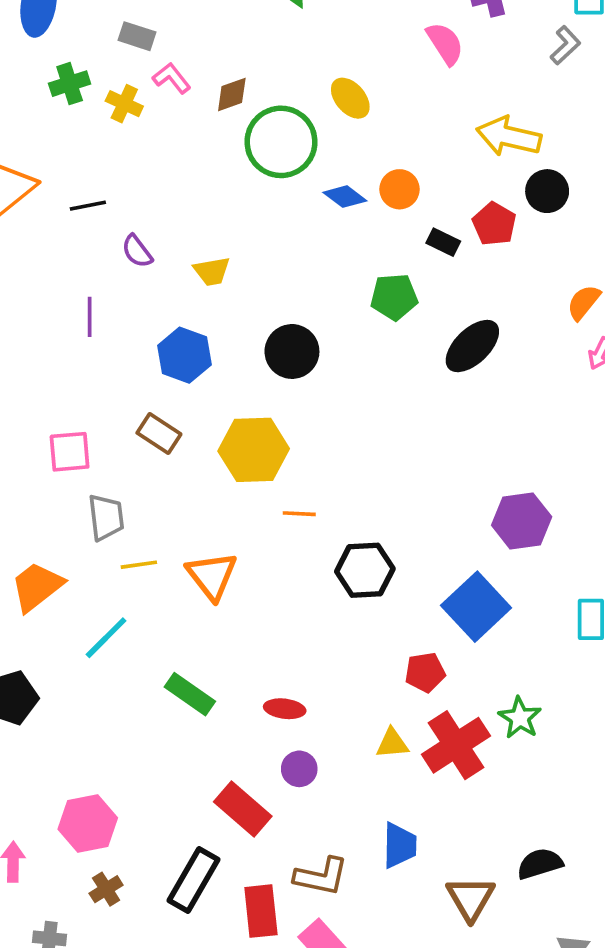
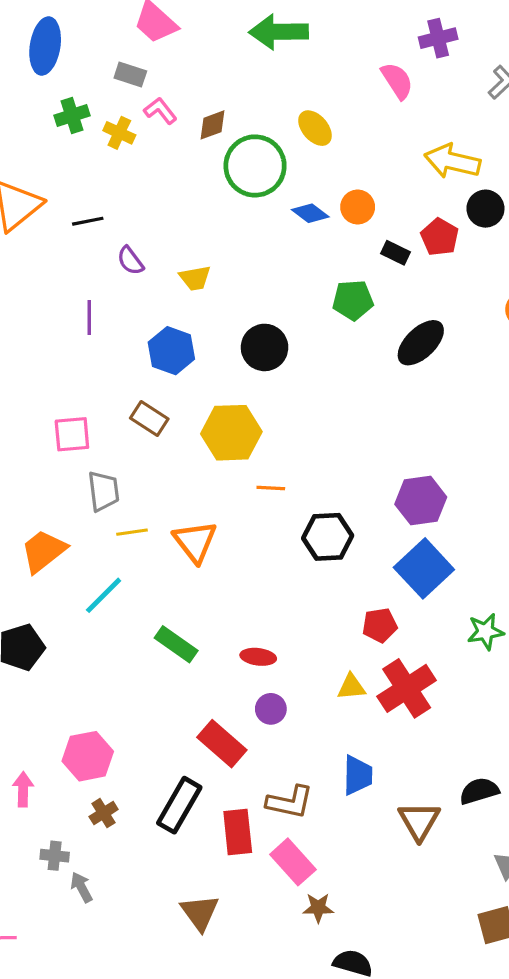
purple hexagon: (522, 521) -> (421, 501), moved
green star: (520, 718) -> (485, 632), moved, turned 30

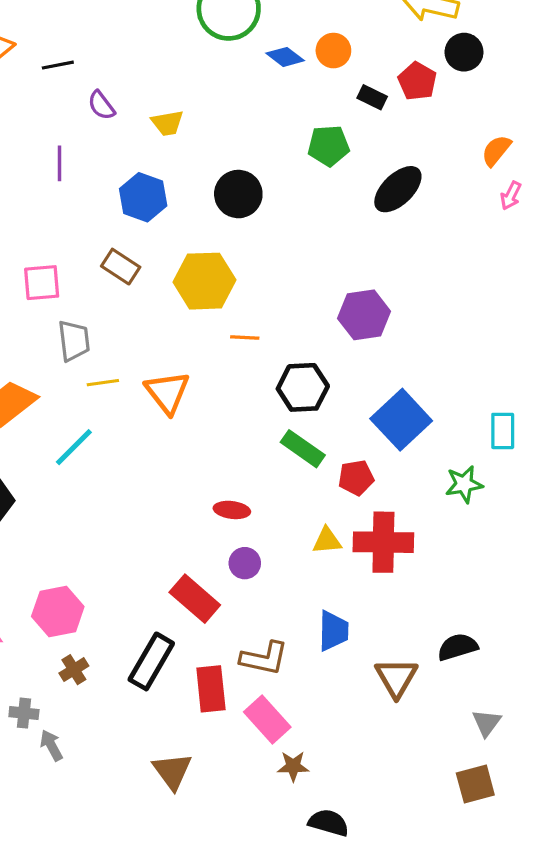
purple hexagon: (421, 501) -> (364, 315), moved
green rectangle: (176, 644) -> (303, 449), moved
red cross: (407, 688) -> (383, 542), turned 34

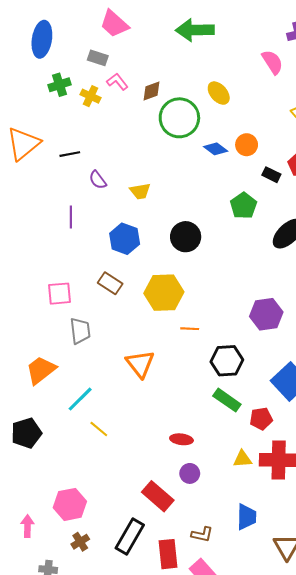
green pentagon: (329, 146) -> (243, 206), turned -30
yellow line: (103, 383) -> (99, 429), moved, turned 48
brown L-shape: (264, 658) -> (202, 534), size x0.7

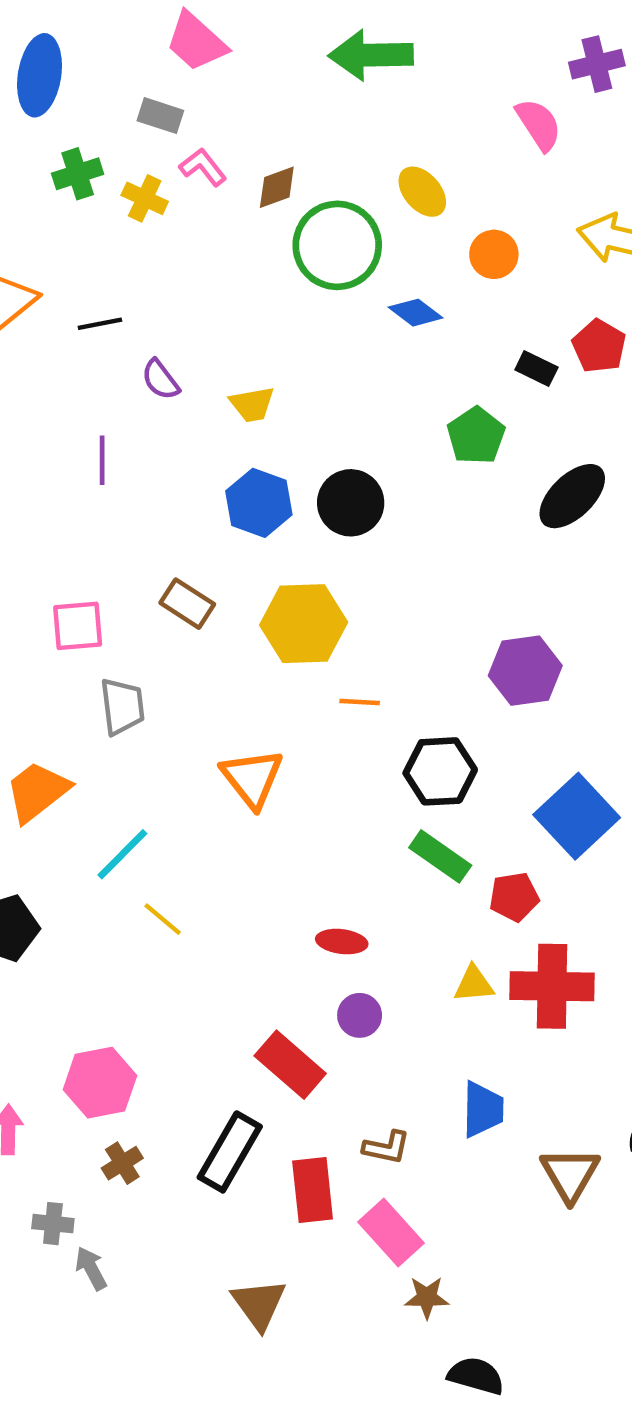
orange circle: (247, 145) -> (494, 254), moved
blue hexagon: (125, 239) -> (259, 503), moved

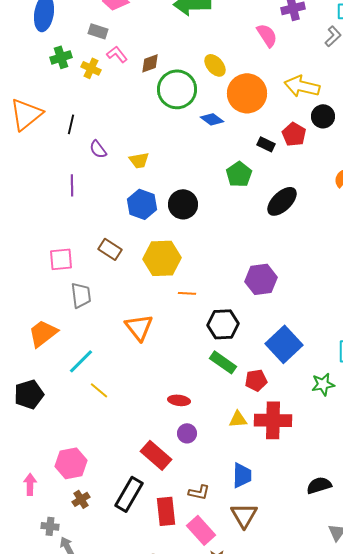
orange circle: (494, 254) -> (247, 93), size x1.8
black line: (100, 324) -> (71, 124), turned -66
brown triangle: (570, 1174) -> (244, 515), moved

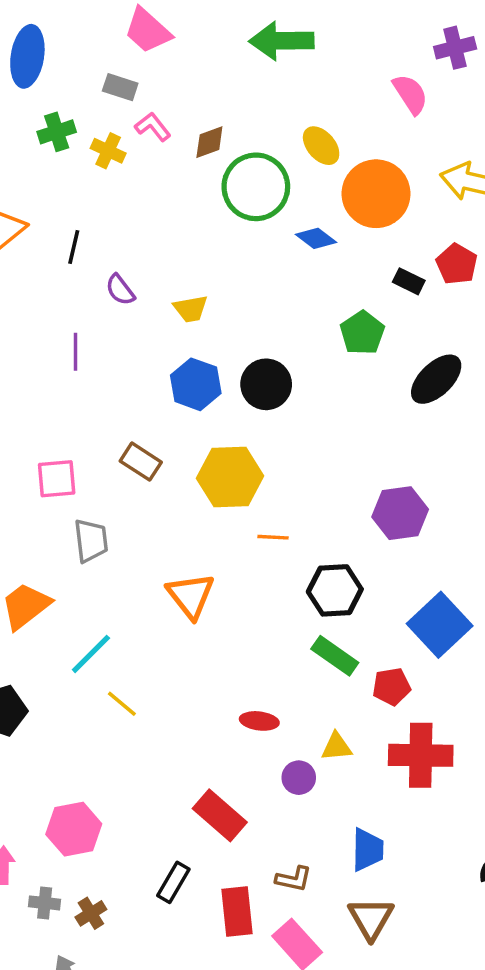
yellow triangle: (238, 419) -> (337, 747), moved
purple circle: (187, 433) -> (299, 778), moved
black rectangle: (129, 494) -> (173, 882), size x0.7
brown cross: (81, 499) -> (91, 913), moved
gray cross: (50, 526) -> (45, 903), moved

